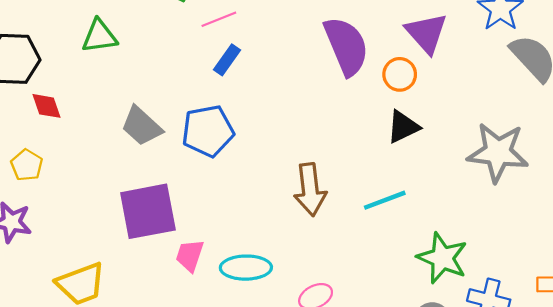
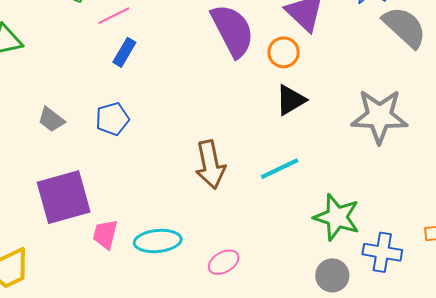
gray trapezoid: (142, 126) -> (51, 120), size x0.7
blue pentagon: (208, 131) -> (112, 119), size x0.7

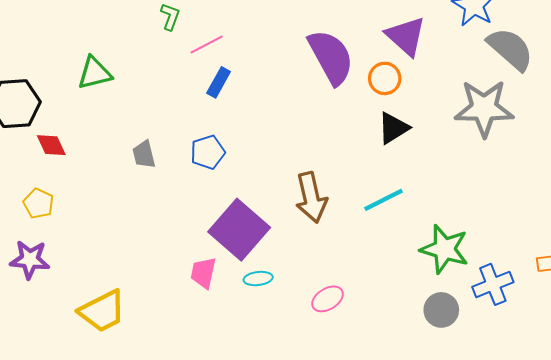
gray star: (379, 116) -> (484, 108), moved
gray trapezoid: (51, 120) -> (144, 154), turned 40
purple square: (64, 197) -> (239, 230), moved, turned -32
cyan ellipse: (158, 241) -> (258, 279), size x0.6
blue cross: (382, 252) -> (493, 284), turned -30

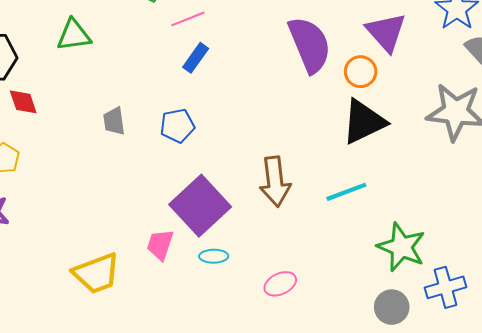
black triangle: (393, 128) -> (364, 122), size x1.4
yellow trapezoid: (102, 311) -> (96, 273), moved

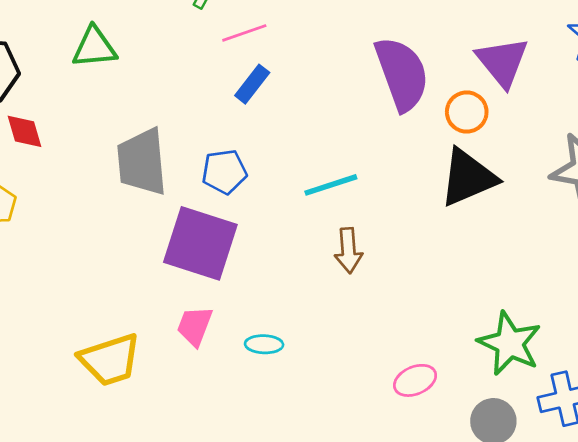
gray trapezoid: (114, 121) -> (142, 162), size x1.8
brown arrow: (275, 182) -> (348, 251), size x0.7
cyan line: (346, 192) -> (331, 185), moved
purple square: (200, 206) -> (200, 243), moved, turned -32
pink ellipse: (280, 284) -> (415, 380), moved

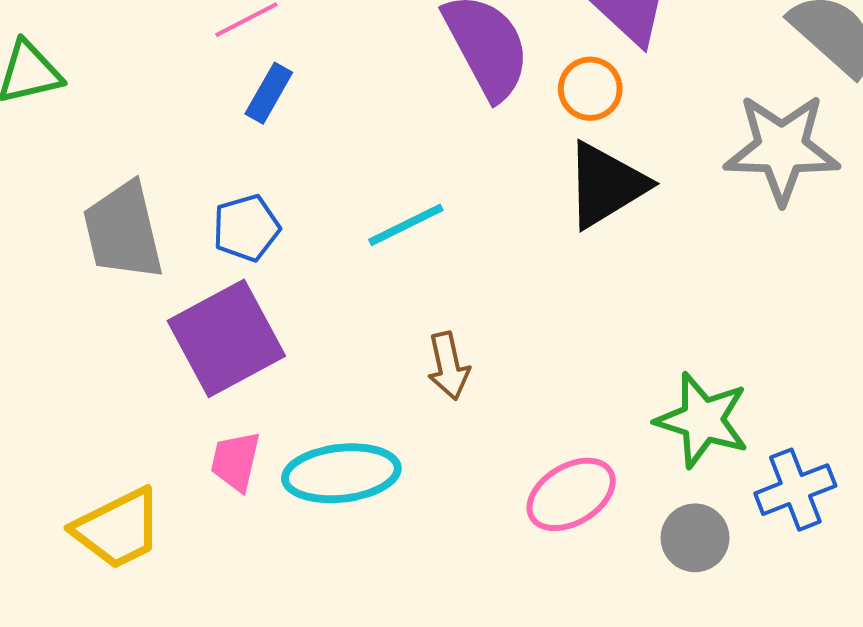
purple square: (200, 243) -> (226, 338), turned -38
brown arrow: (348, 251) -> (448, 366), moved
cyan ellipse: (264, 344) -> (341, 473), size x2.0
pink ellipse: (415, 380) -> (571, 494), size x1.4

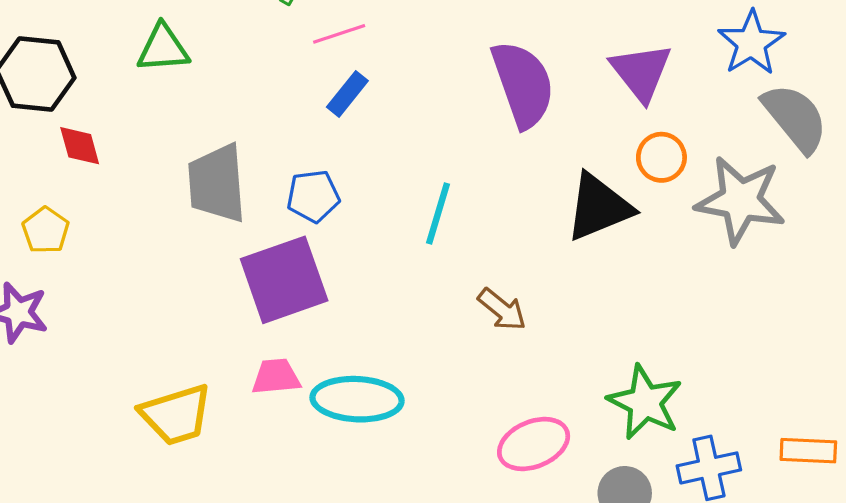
orange circle: (590, 89) -> (661, 157), moved
cyan line: (406, 225) -> (438, 213), turned -56
brown arrow: (448, 366) -> (502, 310), moved, turned -48
pink trapezoid: (235, 461) -> (276, 377), turned 63

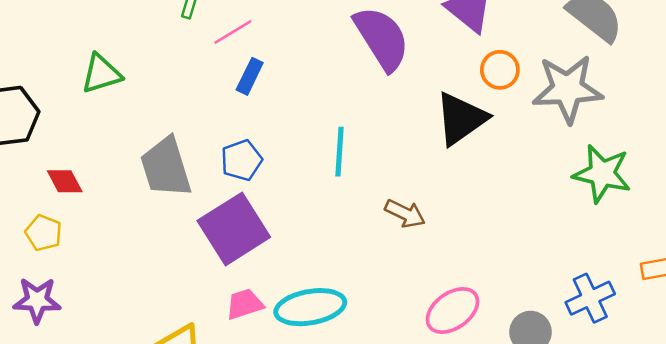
red diamond: (80, 146) -> (65, 181), moved
green star: (645, 402) -> (602, 174), moved

